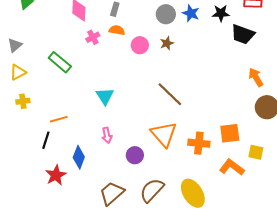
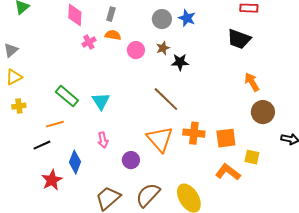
black star: (221, 13) -> (180, 62), moved
green rectangle: (60, 62) -> (67, 96), moved
black line: (46, 140) -> (42, 145), turned 48
orange cross: (199, 143) -> (194, 133), moved

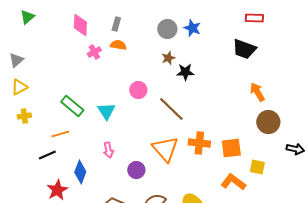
pink circle: (136, 50) -> (138, 90), moved

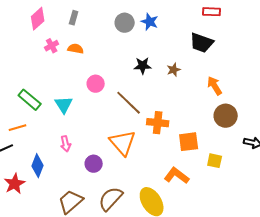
pink diamond: (80, 25) -> (38, 19), turned 45
orange semicircle: (118, 45) -> (76, 49), moved
brown star: (168, 58) -> (174, 70), moved
orange cross: (199, 143) -> (158, 123), moved
orange L-shape: (233, 182) -> (177, 176), moved

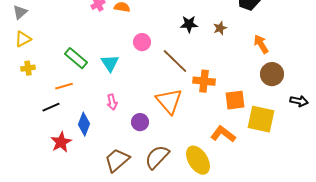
yellow square: (215, 161) -> (261, 119), size x1.8

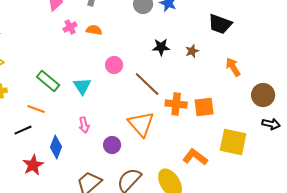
brown circle: (272, 74) -> (263, 95), moved
orange line: (64, 86) -> (36, 109), turned 36
orange square: (235, 100) -> (204, 107), moved

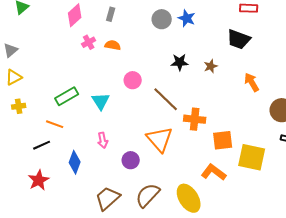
green rectangle: (48, 81) -> (67, 96), turned -70
orange square: (204, 107) -> (223, 140), moved
red star: (33, 165) -> (39, 180), moved

